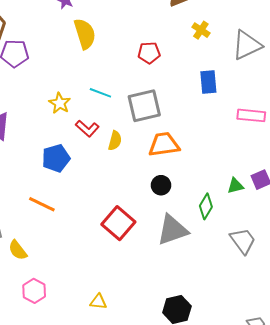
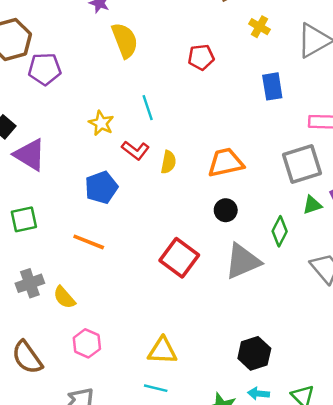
cyan line: (100, 93) -> (148, 108), turned 55
gray square: (144, 106) -> (302, 164), moved
yellow triangle: (98, 302) -> (162, 351), size x1.5

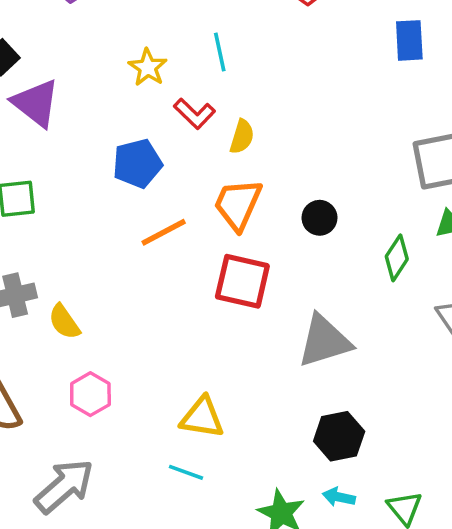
orange trapezoid: (226, 163) -> (238, 204), moved, turned -60
orange line: (89, 242) -> (164, 232), moved, turned -56
red square: (179, 258) -> (242, 281), turned -30
gray triangle: (243, 261) -> (324, 341), moved

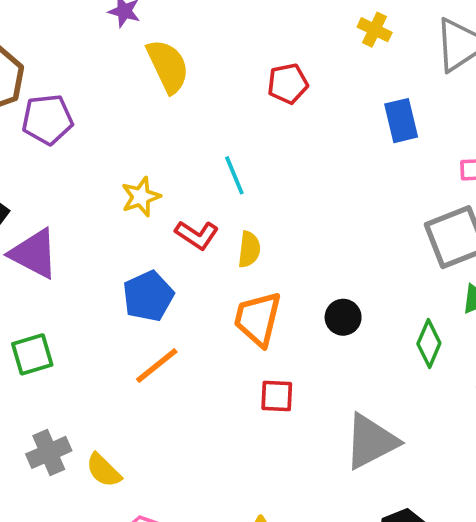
cyan line: (220, 52) -> (234, 175), moved
yellow star: (148, 67) -> (141, 197), turned 30
orange line: (164, 232) -> (157, 366), moved
red square: (242, 281) -> (277, 396), size x0.6

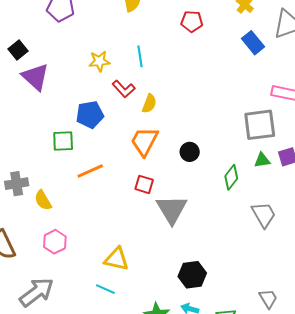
blue rectangle: (401, 121) -> (253, 43), moved, turned -40
cyan line: (234, 175) -> (140, 56), moved
green square: (32, 354) -> (63, 141), moved
orange line: (157, 366) -> (90, 171), moved
gray triangle: (371, 441) -> (172, 209), moved, turned -48

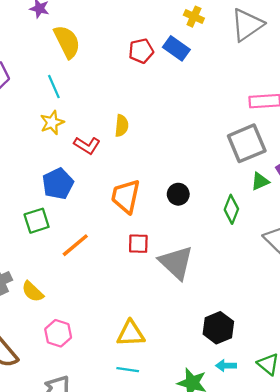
blue rectangle: (253, 43) -> (176, 48), moved
cyan line: (140, 56) -> (54, 87), moved
yellow semicircle: (149, 104) -> (122, 126), moved

